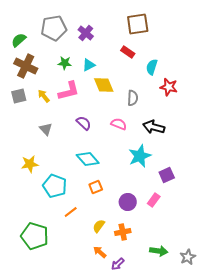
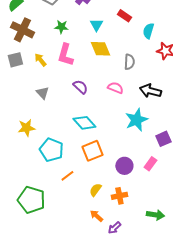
cyan triangle: (89, 65) -> (96, 25), moved, turned -32
pink L-shape: (69, 91) -> (65, 55), turned 120
orange square: (96, 187) -> (92, 151), size x1.5

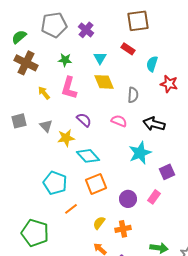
gray square: (15, 60) -> (19, 121), moved
yellow star: (26, 128) -> (66, 138), moved

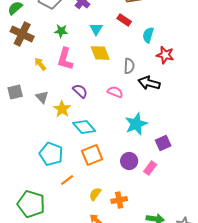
black arrow: (154, 124) -> (149, 83), moved
yellow star: (66, 138) -> (62, 109), turned -30
purple circle: (128, 199) -> (129, 161), moved

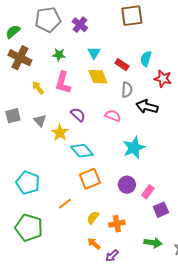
red rectangle: (124, 20) -> (122, 65), moved
purple square: (163, 143) -> (161, 210), moved
cyan pentagon: (51, 154) -> (28, 183), moved

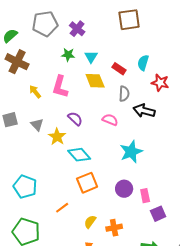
green star: (59, 55) -> (68, 55), moved
pink rectangle: (148, 192) -> (145, 196), turned -48

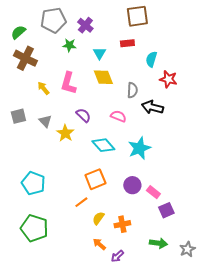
green star: (68, 55) -> (69, 45), moved
red rectangle: (119, 69) -> (127, 43), moved, turned -40
cyan diamond: (79, 155) -> (103, 145), moved
pink rectangle: (145, 196) -> (153, 192), turned -40
orange line: (62, 208) -> (81, 202), moved

